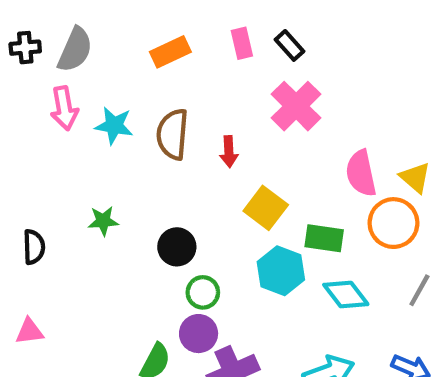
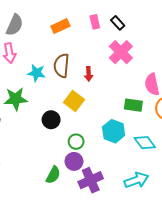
cyan star: (114, 126) -> (36, 73), moved
yellow square: (266, 208) -> (74, 101), moved
green star: (103, 221) -> (16, 99), moved, size x1.6
green rectangle: (324, 238) -> (133, 105), moved
black circle: (177, 247) -> (51, 120), moved

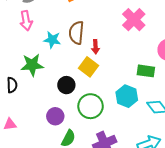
red arrow: (89, 74) -> (96, 47), moved
green circle: (76, 142) -> (91, 106), size x1.6
purple circle: (74, 161) -> (55, 116), moved

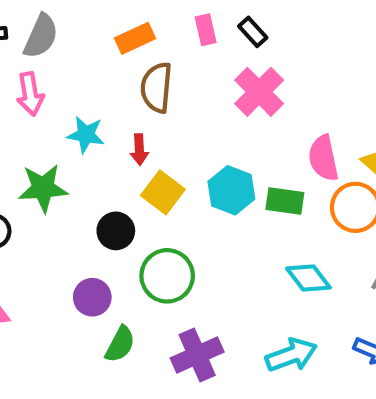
brown semicircle: (76, 33) -> (156, 88), moved
red arrow: (96, 47) -> (139, 150), moved
cyan hexagon: (127, 96) -> (231, 190), moved

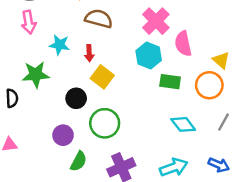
brown semicircle: (156, 88) -> (99, 19), turned 100
pink semicircle: (323, 158) -> (183, 44), moved
cyan hexagon: (231, 190) -> (149, 55), moved

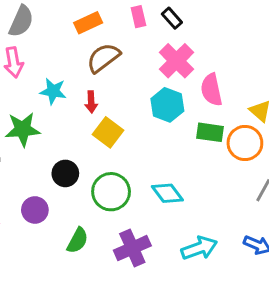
brown semicircle: (99, 19) -> (103, 58), turned -52
green rectangle: (170, 82) -> (210, 132), moved
black circle: (76, 98) -> (65, 173), moved
cyan diamond: (183, 124) -> (167, 193), moved
purple circle: (63, 135) -> (35, 210), moved

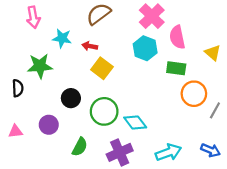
red arrow: (91, 102) -> (90, 46), turned 104
orange circle: (245, 143) -> (194, 94), moved
cyan diamond: (167, 193) -> (135, 123), moved

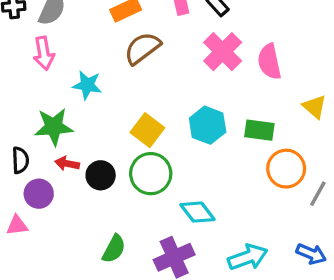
pink semicircle: (177, 37) -> (269, 62), moved
red arrow: (90, 46) -> (67, 164), moved
cyan hexagon: (145, 48) -> (208, 125), moved
green circle: (104, 111) -> (151, 174), moved
purple circle: (49, 125) -> (39, 194), moved

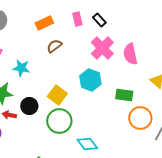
brown semicircle: (142, 48) -> (54, 46), size x0.7
cyan hexagon: (208, 125) -> (90, 80), moved
black circle: (101, 175) -> (29, 106), moved

